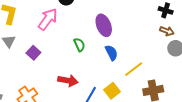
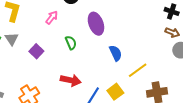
pink arrow: (48, 19) -> (52, 17), size x0.6
purple ellipse: (104, 25) -> (96, 24), moved
green semicircle: (79, 45) -> (71, 43), moved

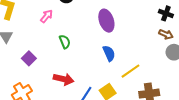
purple ellipse: (96, 24) -> (106, 21), moved
purple square: (36, 51) -> (29, 58), moved

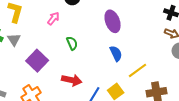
purple square: (29, 58) -> (37, 61), size x1.5

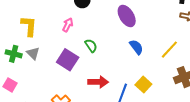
purple square: (37, 61) -> (68, 60), moved
yellow line: (138, 70) -> (169, 50), moved

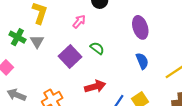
green semicircle: (91, 46) -> (97, 48), turned -32
red arrow: (98, 82) -> (95, 86), turned -30

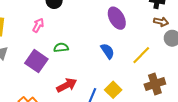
purple ellipse: (140, 27) -> (117, 18), moved
green semicircle: (97, 48) -> (61, 48), turned -32

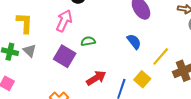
pink arrow: (38, 25) -> (64, 21), size x1.5
yellow line: (141, 55) -> (161, 56), moved

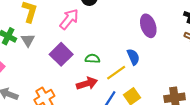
green semicircle: (88, 41) -> (92, 59), moved
yellow line: (161, 56) -> (116, 73), moved

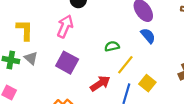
blue semicircle: (133, 57) -> (148, 36), moved
green semicircle: (92, 59) -> (112, 46), moved

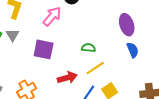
blue semicircle: (148, 36) -> (133, 50), moved
purple square: (67, 63) -> (44, 49), turned -35

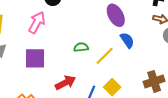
yellow line: (95, 68) -> (105, 56), moved

